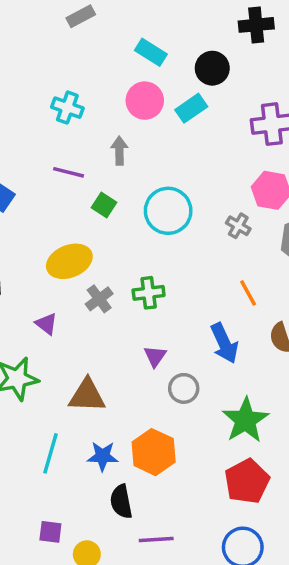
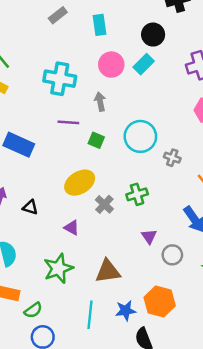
cyan rectangle: (151, 52) -> (99, 25), moved, turned 60
cyan cross: (67, 108) -> (60, 79), size x1.5
gray cross: (238, 226) -> (172, 158), moved

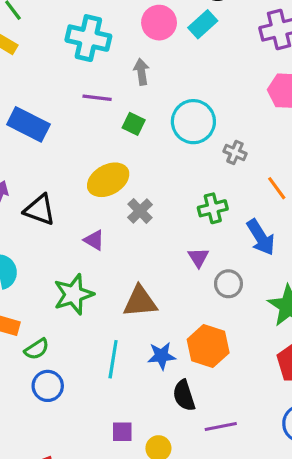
green cross: (137, 194) -> (213, 208), moved
black triangle: (30, 207) -> (40, 210), size x1.5

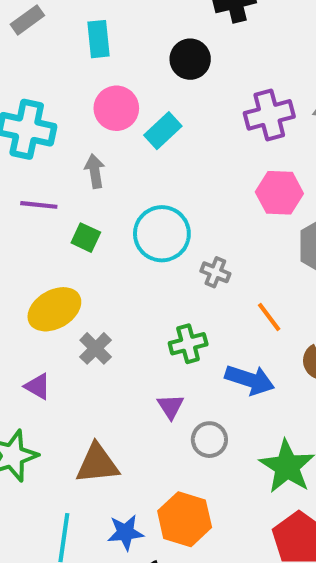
cyan rectangle: (203, 24) -> (163, 131), moved
blue arrow: (261, 237) -> (250, 380), turned -39

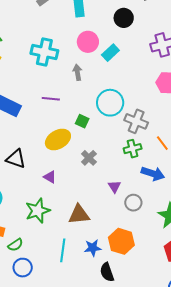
purple line: (39, 205) -> (51, 99), moved
green square: (86, 238) -> (82, 121), moved
gray cross: (215, 272) -> (136, 121), size x1.6
green cross: (188, 344) -> (133, 149), moved
gray cross: (96, 348) -> (89, 158), moved

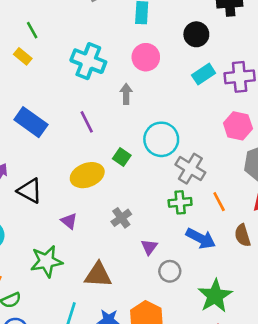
cyan rectangle: (110, 53) -> (204, 74), moved
purple line: (51, 99) -> (87, 122), turned 48
gray cross: (89, 158) -> (121, 218), moved

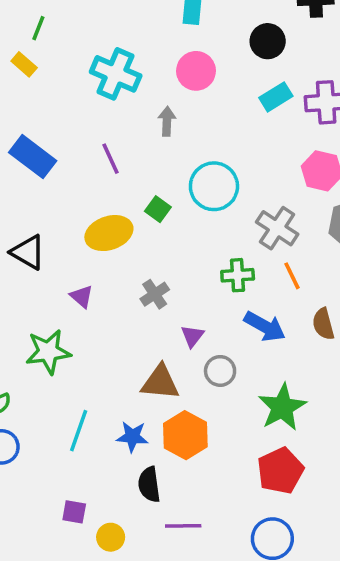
green line: (32, 30) -> (38, 28), turned 48
gray cross: (190, 169) -> (277, 228), moved
brown triangle: (98, 275) -> (160, 382), moved

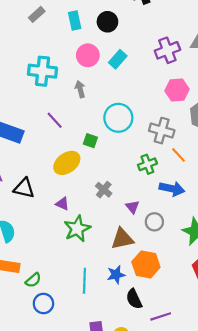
black circle: (268, 41) -> (107, 22), moved
cyan rectangle: (276, 97) -> (118, 59), moved
green star: (48, 352) -> (77, 229), moved

